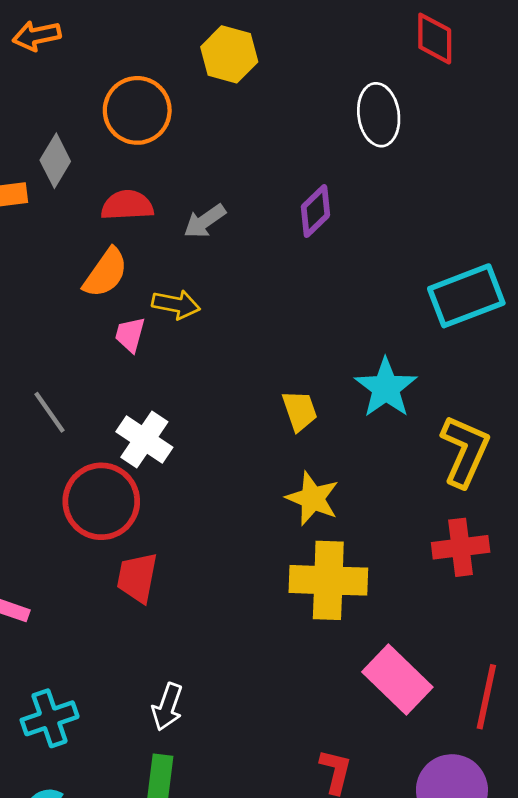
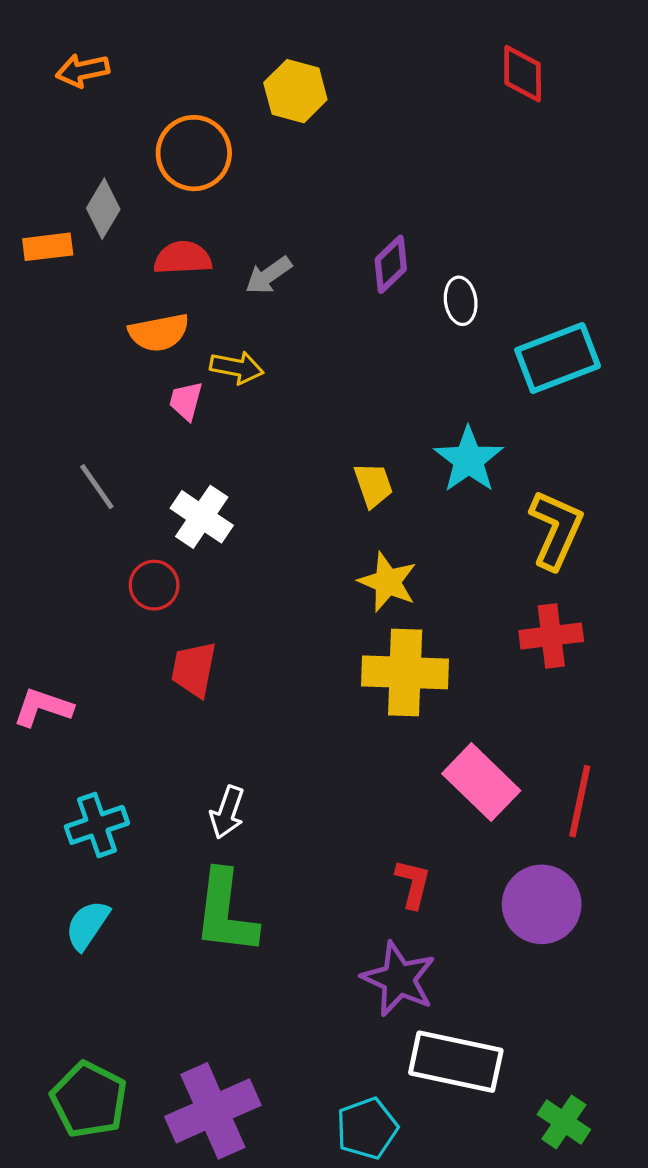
white ellipse: (379, 115) -> (461, 301), moved, size x0.7
orange semicircle: (106, 273) -> (159, 333), turned 44
red circle: (101, 501) -> (154, 585), size x0.6

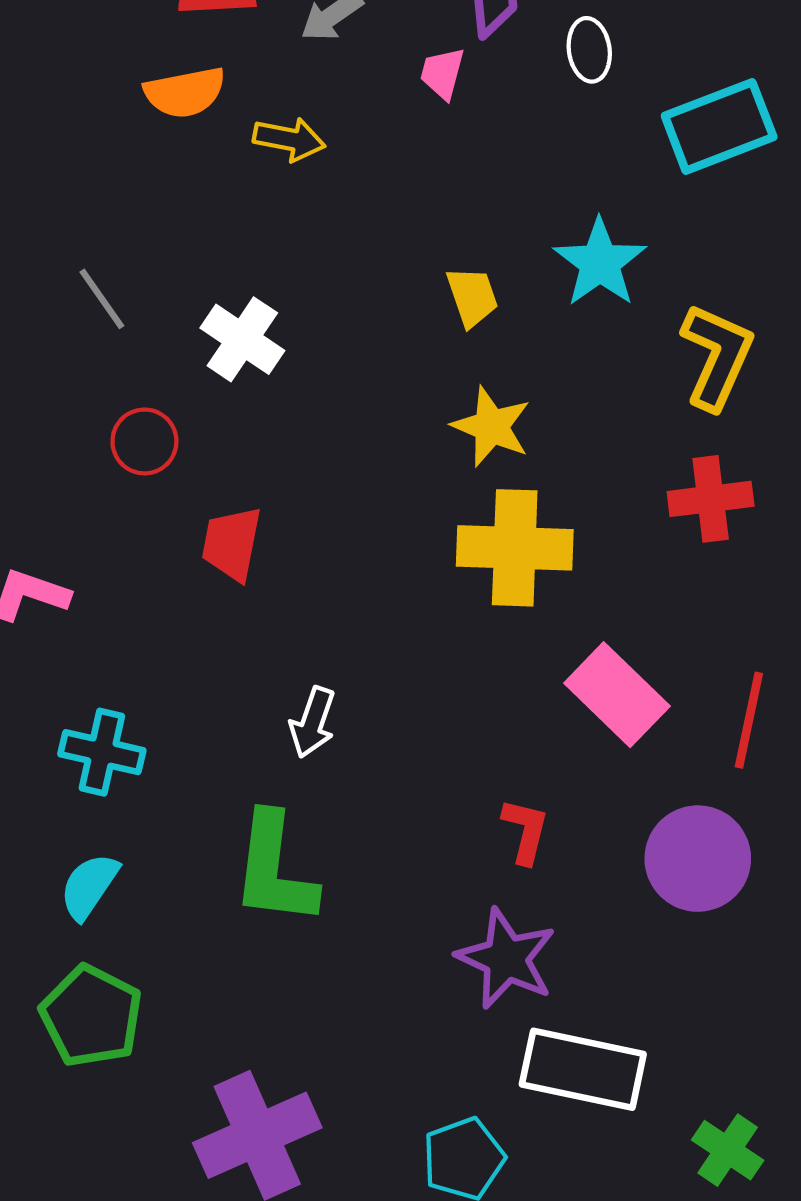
pink trapezoid: (186, 401) -> (442, 73), moved
red circle: (154, 585) -> (144, 441), moved
white arrow: (227, 812) -> (313, 722), moved
cyan cross: (97, 825) -> (102, 752), turned 32
green pentagon: (89, 1100) -> (91, 1016), moved

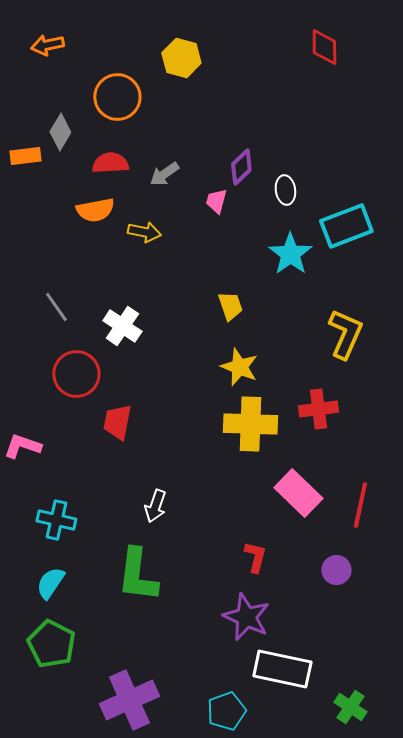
cyan star: (600, 263) -> (290, 254), moved
red circle: (144, 441) -> (76, 374), size x1.5
red cross: (711, 499) -> (318, 409), moved
purple circle: (698, 859) -> (336, 570), size x0.6

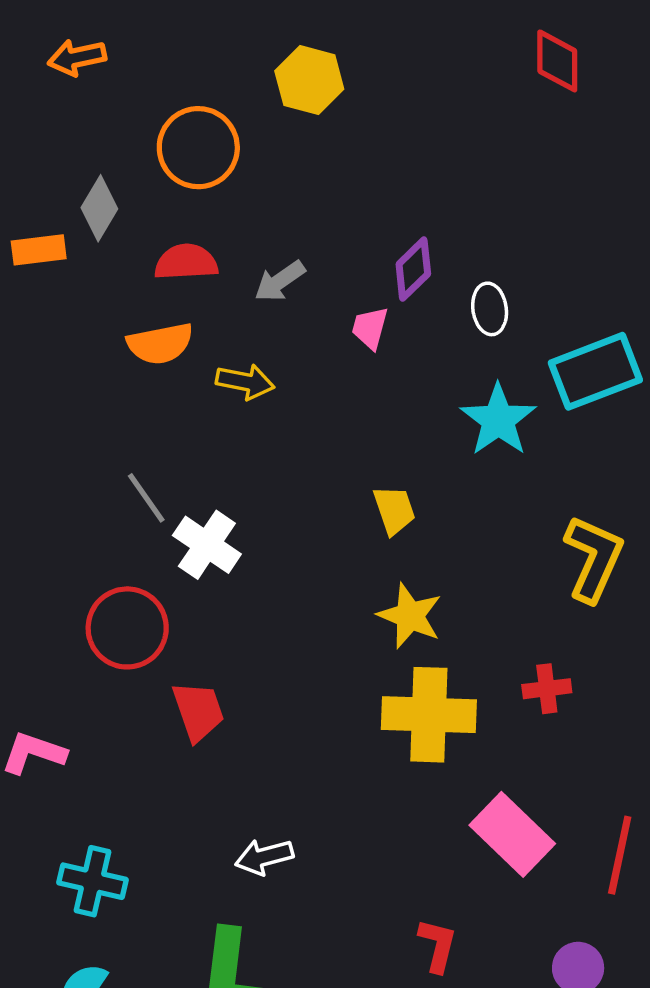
gray line: (56, 307) -> (146, 498), moved
red cross: (318, 409) -> (547, 689), size x0.7
red trapezoid: (117, 422) -> (198, 711), turned 150
white arrow: (155, 506) -> (264, 857), turned 56

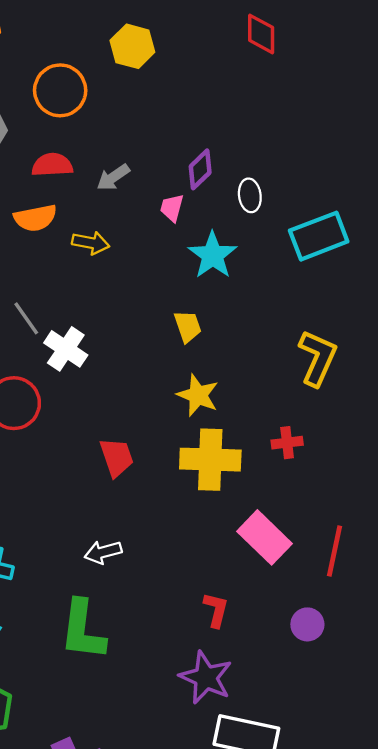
red diamond: (557, 61) -> (261, 34), moved
cyan star: (498, 420) -> (213, 255), moved
red trapezoid: (198, 711) -> (117, 457), moved

